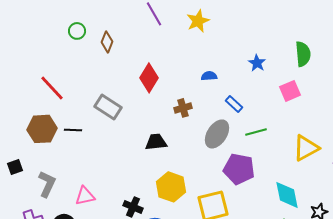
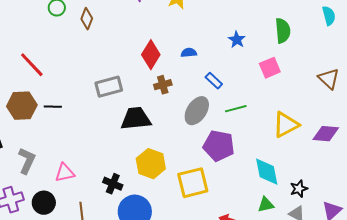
red diamond: (149, 78) -> (151, 55), moved
gray rectangle: (108, 107) -> (109, 87), moved, turned -48
black trapezoid: (156, 142) -> (136, 119), size x1.4

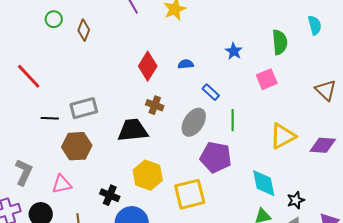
cyan semicircle: (329, 16) -> (315, 25), moved
brown cross: (163, 85) -> (155, 105), moved, turned 36
gray rectangle: (109, 87) -> (84, 108), moved
brown hexagon: (22, 106) -> (77, 146), moved
green line: (236, 109) -> (233, 120), turned -75

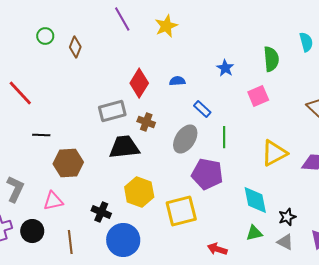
gray rectangle: (84, 108) -> (112, 111), moved

